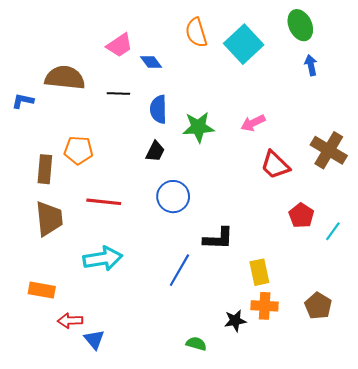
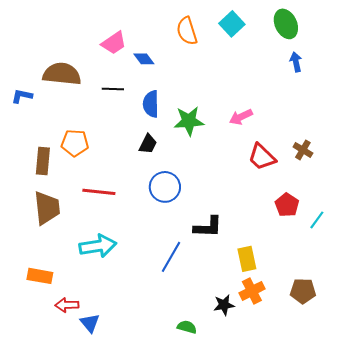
cyan square: (244, 44) -> (232, 24), moved, size x0.7
brown cross: (329, 150) -> (303, 150), moved, size x0.6
orange cross: (265, 306) -> (252, 291), turned -30
brown pentagon: (318, 306) -> (303, 291), turned -30

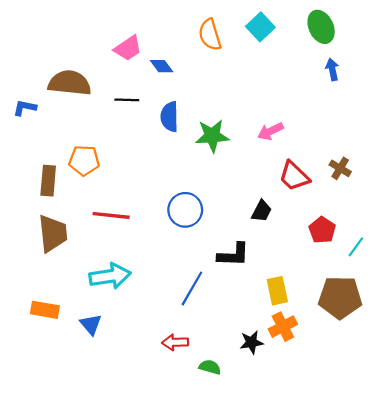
black trapezoid: (148, 144) -> (262, 211), moved
brown pentagon: (303, 291) -> (340, 297), moved, size x1.5
red arrow: (67, 305) -> (175, 342), moved
blue triangle: (90, 323) -> (91, 324), moved

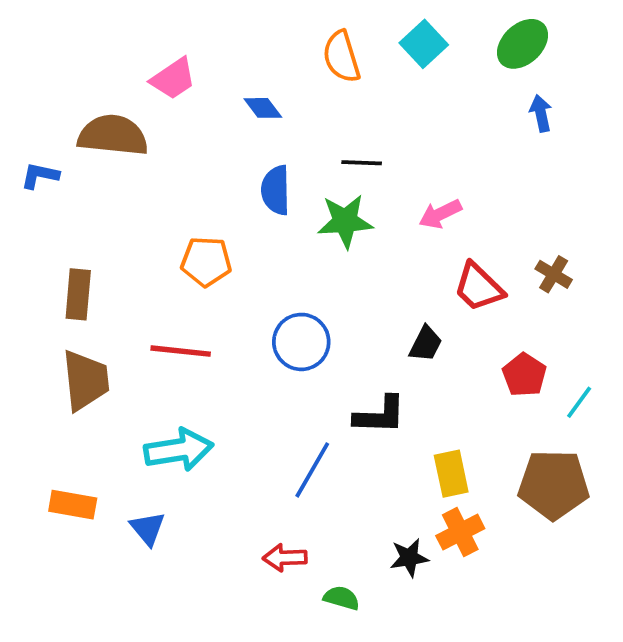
green ellipse: (321, 27) -> (523, 44), turned 72
pink trapezoid: (128, 48) -> (173, 79), moved
black line: (127, 100) -> (362, 163), moved
orange pentagon: (84, 160) -> (206, 261), moved

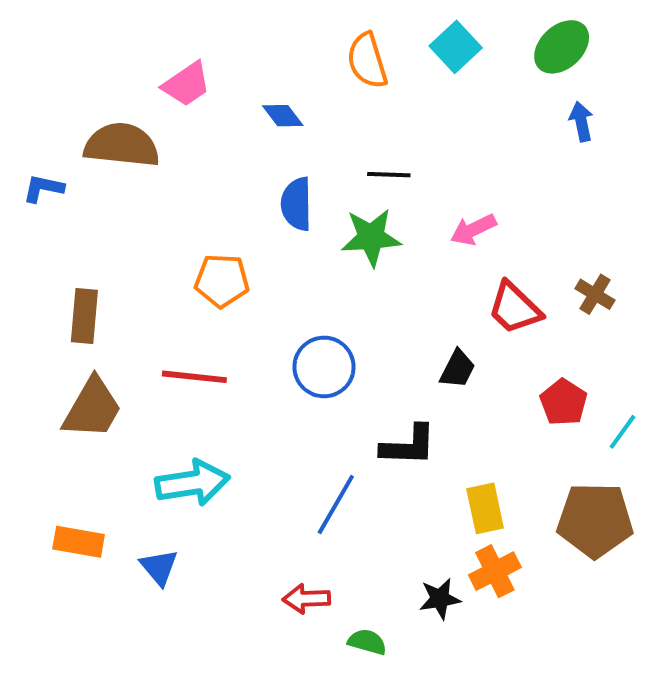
brown trapezoid: (85, 380) -> (92, 408), turned 36

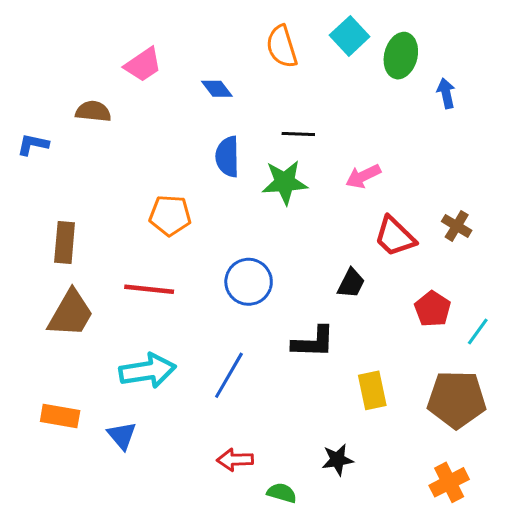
green ellipse: (562, 47) -> (401, 56), moved, turned -33
brown semicircle: (122, 145) -> (93, 111), size x0.6
blue line: (336, 504) -> (229, 375), moved
orange cross: (495, 571) -> (449, 482), moved

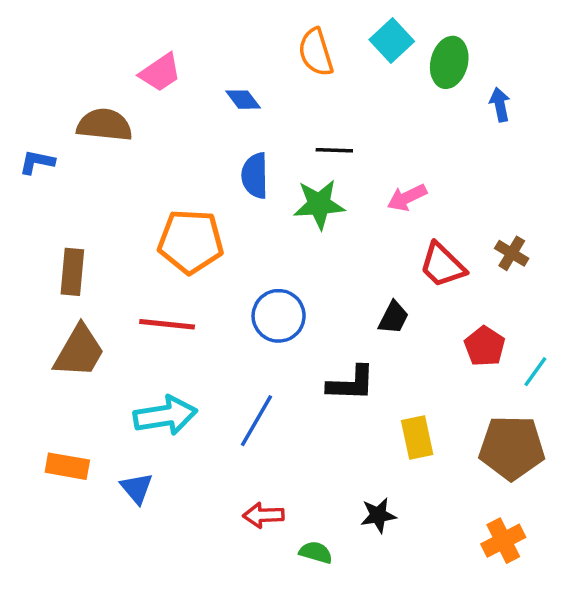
brown semicircle: (93, 111) -> (104, 125), size x1.4
orange pentagon: (170, 215) -> (191, 242), size x1.4

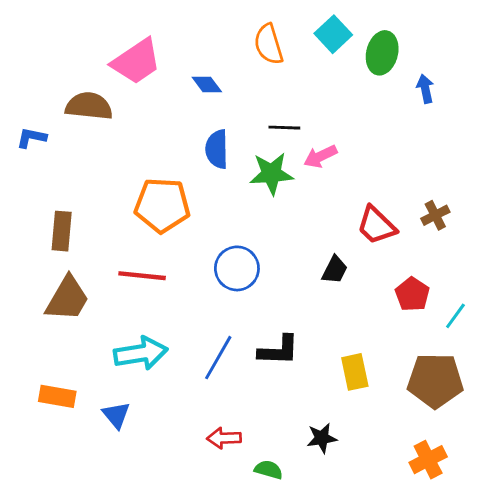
pink trapezoid: (160, 73) -> (136, 61), size x1.4
pink arrow: (407, 198) -> (320, 156), moved
brown cross: (512, 253) -> (435, 215), turned 32
black L-shape: (351, 383) -> (279, 350), moved

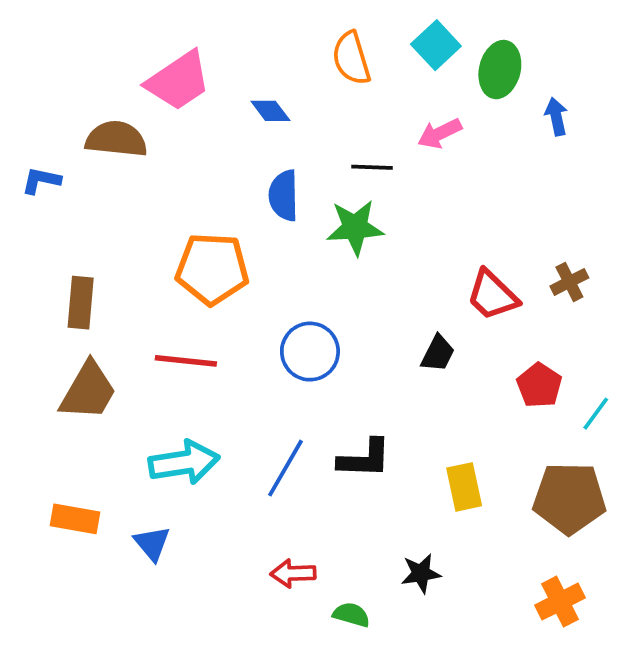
pink arrow: (320, 156) -> (440, 133), moved

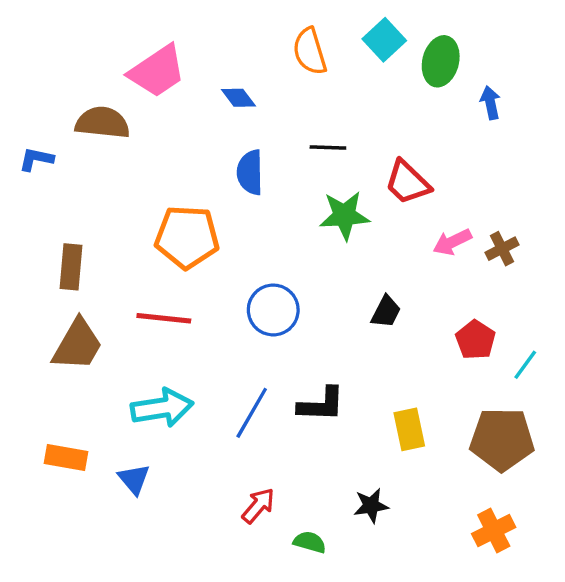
pink arrow: (440, 133) -> (452, 242), moved
green star: (355, 227) -> (345, 215), moved
red trapezoid: (492, 295) -> (408, 182), moved
red arrow: (293, 573) -> (258, 506), turned 132

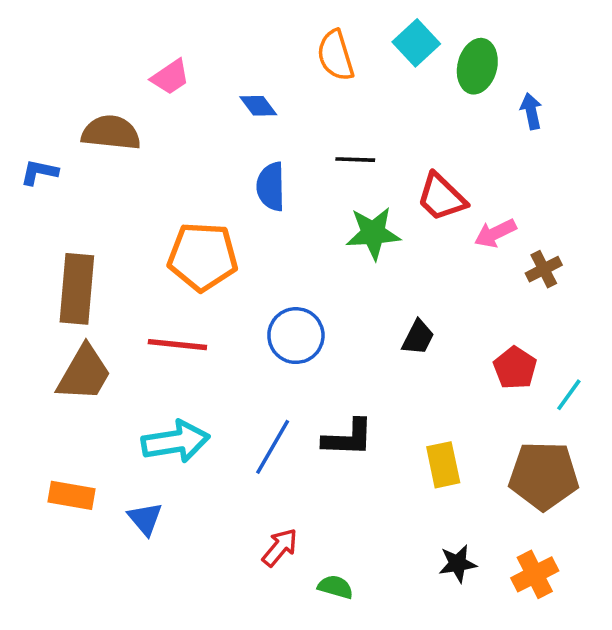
pink trapezoid: (157, 71) -> (170, 77), size x0.6
pink arrow: (452, 242) -> (495, 233), moved
brown rectangle: (71, 267) -> (77, 289), size x1.4
black star: (371, 506) -> (458, 564), moved

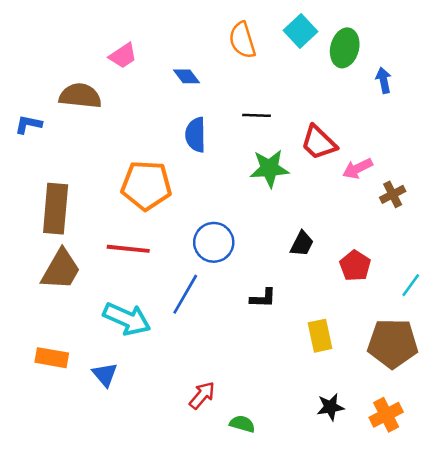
red pentagon: (515, 368) -> (355, 266), moved
black L-shape: (348, 438) -> (263, 298), moved, size x0.7
cyan arrow: (176, 442) -> (127, 319), turned 33
blue line: (273, 447) -> (185, 294), moved

